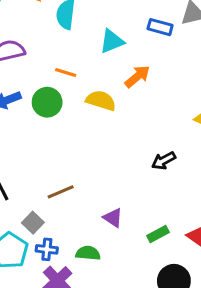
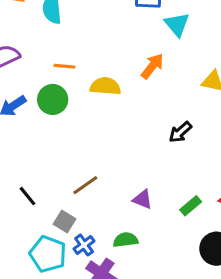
cyan triangle: (112, 41) -> (177, 24), moved, turned -36
orange arrow: (137, 76) -> (152, 66), moved
blue cross: (47, 249) -> (84, 245), turned -30

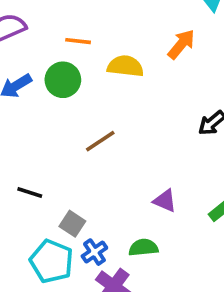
brown line: (85, 185) -> (100, 141), moved
black line: (28, 196) -> (30, 192), turned -35

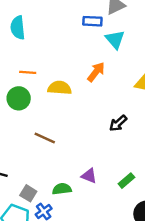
brown line: (100, 141) -> (45, 138), turned 60
green semicircle: (143, 248) -> (62, 189), moved

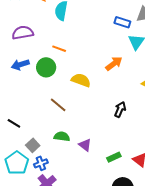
yellow semicircle: (60, 88) -> (81, 80), moved
black arrow: (118, 123) -> (120, 109), turned 140
green semicircle: (62, 189) -> (62, 136), moved

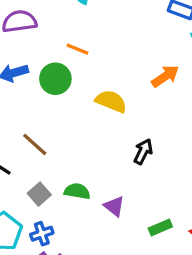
brown line: (58, 105) -> (35, 144), moved
black arrow: (120, 109) -> (143, 152), moved
gray square: (33, 145) -> (39, 194), moved

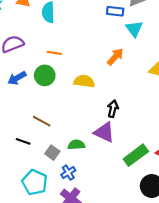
purple triangle: (114, 206) -> (104, 132), moved, size x1.5
green rectangle: (160, 227) -> (136, 155), size x1.6
blue cross: (42, 234) -> (68, 173), moved

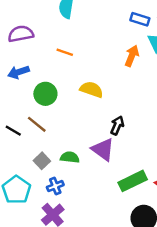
orange arrow: (115, 57) -> (132, 56), moved, turned -30
green circle: (45, 75) -> (45, 94), moved
black line: (23, 141) -> (13, 131), moved

